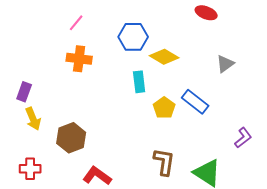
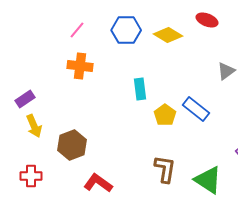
blue hexagon: (133, 37) -> (126, 30), moved
yellow diamond: (164, 57) -> (168, 35), moved
purple rectangle: (24, 92) -> (25, 99), turned 36

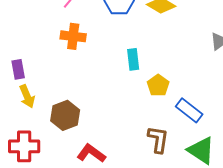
purple rectangle: (25, 99) -> (18, 69), turned -66
blue rectangle: (196, 109) -> (189, 110), moved
red cross: (31, 176) -> (24, 146), size x1.4

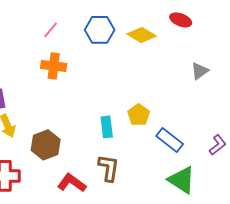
cyan rectangle: (133, 59) -> (107, 127), moved
brown L-shape: (158, 139) -> (109, 168), moved

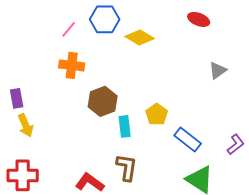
blue hexagon: (100, 30) -> (105, 19), moved
yellow diamond: (142, 35) -> (140, 37), moved
brown hexagon: (46, 145) -> (103, 101), moved

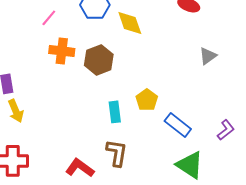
pink line: (69, 29) -> (49, 18), moved
yellow diamond: (140, 37) -> (130, 23), turned 40
brown hexagon: (103, 101) -> (99, 60), moved

